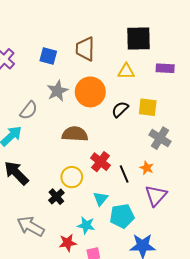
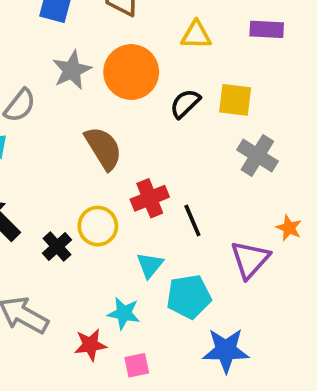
brown semicircle: (75, 134) -> (103, 148), turned 55
red cross: (100, 162) -> (150, 198), turned 30
orange star: (147, 168) -> (289, 228), moved
black cross: (56, 197) -> (57, 246), moved

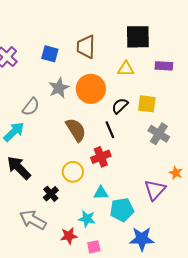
black line: (192, 220) -> (110, 130), moved
black cross: (57, 246) -> (51, 194), moved
cyan triangle: (150, 265) -> (101, 193), turned 49

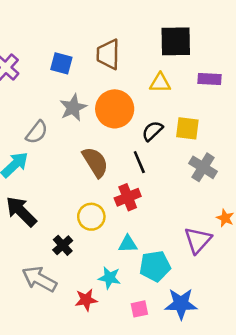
pink square: (94, 247) -> (139, 309), moved

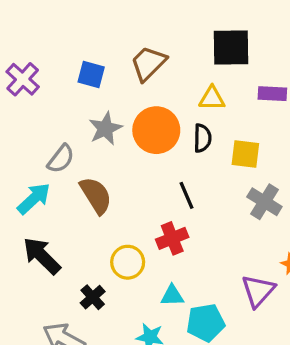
brown trapezoid: (108, 54) -> (148, 63), turned 44
black semicircle: (152, 131) -> (202, 138), moved, turned 135
brown semicircle: (95, 162) -> (96, 195), moved

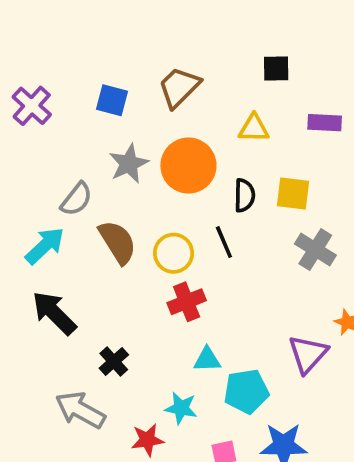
black square: (231, 47) -> (276, 68), size x0.6
black semicircle: (202, 138) -> (244, 195), moved
red cross: (172, 238) -> (187, 302), moved
yellow circle: (128, 262) -> (174, 253), moved

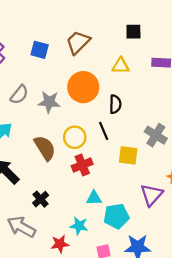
gray star: (129, 164) -> (49, 102), moved, turned 30
yellow square: (293, 194) -> (128, 155), moved
gray semicircle: (76, 199) -> (19, 95), moved
brown semicircle: (118, 242) -> (45, 148), moved

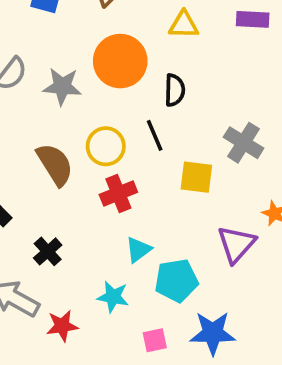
cyan triangle: (94, 198) -> (138, 250), turned -35
red star: (60, 244) -> (62, 326), moved

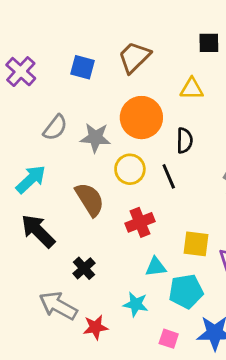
yellow circle: (106, 146) -> (130, 169), moved
yellow square: (196, 177) -> (196, 244), moved
cyan triangle: (138, 250) -> (156, 267), turned 30
pink square: (155, 340) -> (169, 339), turned 30

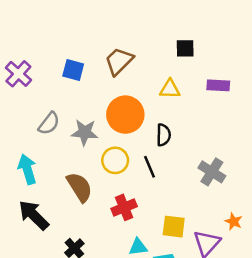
cyan arrow: (31, 179) -> (27, 169), turned -64

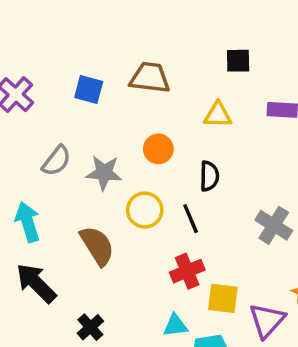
brown trapezoid: (119, 61) -> (150, 78), turned 52
orange circle: (125, 115) -> (158, 149), size x0.6
red cross: (124, 207) -> (187, 271), moved

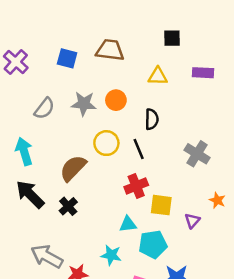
gray star: (104, 173) -> (84, 104), moved
brown semicircle: (97, 246) -> (73, 168), turned -104
purple triangle: (267, 320) -> (192, 221), size x0.6
black cross: (90, 327) -> (68, 206), moved

